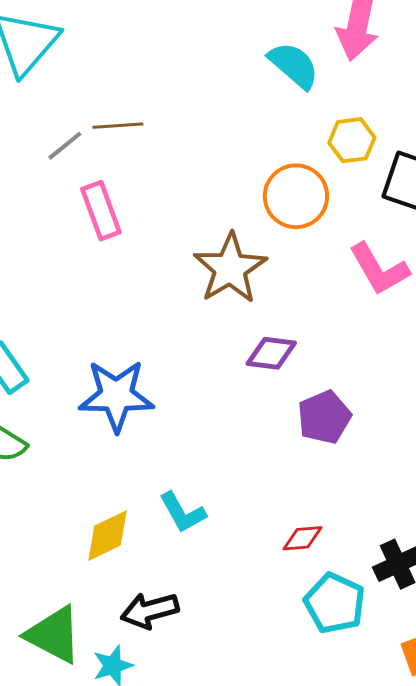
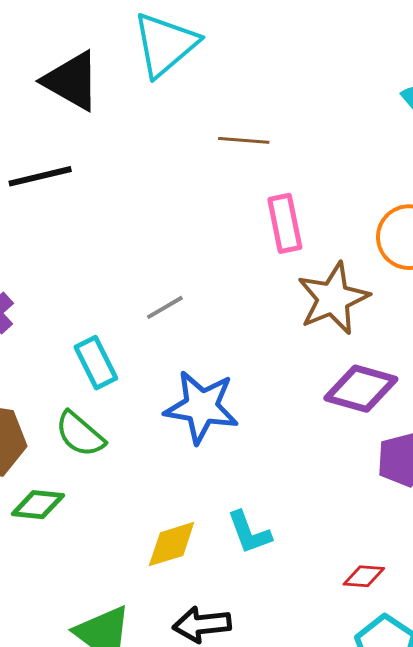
gray line: (65, 146) -> (165, 307), moved
pink rectangle: (101, 211) -> (285, 223), moved
purple diamond: (271, 353) -> (361, 389), size x1.4

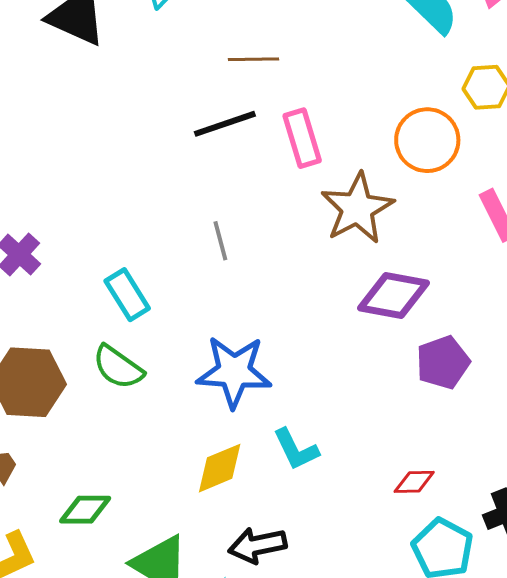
black line: (40, 176) -> (225, 124), moved
gray line: (165, 307) -> (220, 241), moved, turned -69
blue star: (201, 407) -> (234, 372), moved
green diamond: (38, 505) -> (85, 510), moved

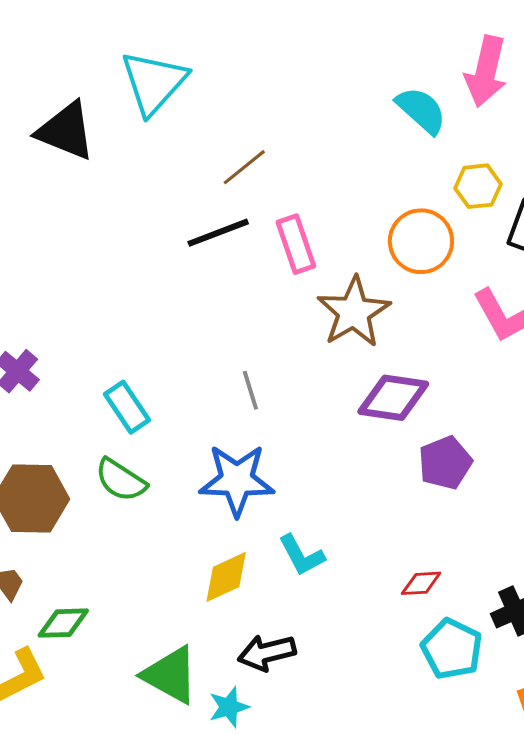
brown line: (254, 59) -> (244, 167), turned -36
gray line: (220, 241) -> (250, 390), moved
green diamond: (85, 510) -> (63, 623), moved

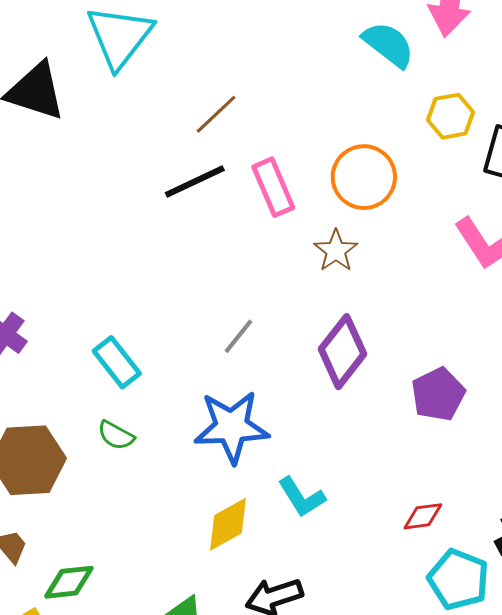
orange circle: (421, 241) -> (364, 177), moved
brown star: (354, 312) -> (336, 251), size x0.6
gray line: (250, 390) -> (239, 336), turned 60
purple diamond: (393, 398) -> (343, 352), moved, turned -56
green semicircle: (121, 480) -> (116, 435), size x0.7

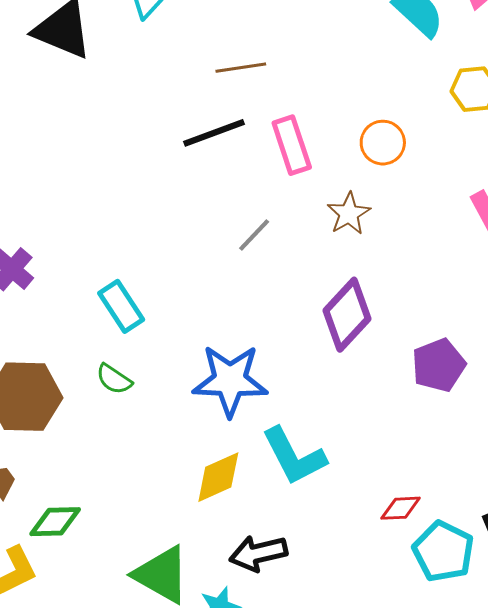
brown line: (216, 114) -> (241, 68), turned 30
orange circle: (364, 177) -> (383, 143), size x0.7
gray line: (239, 336) -> (254, 235), moved
cyan L-shape: (302, 497) -> (294, 456), size x1.4
red diamond: (423, 516) -> (401, 508), moved

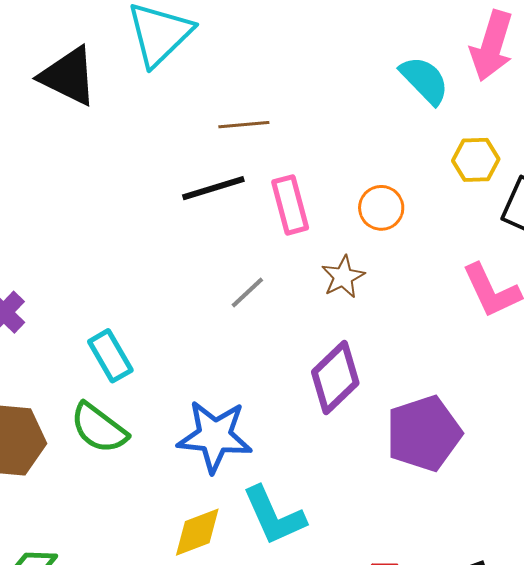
purple pentagon: (439, 365) -> (424, 433), size x1.4
green semicircle: (114, 379) -> (99, 428), size x1.6

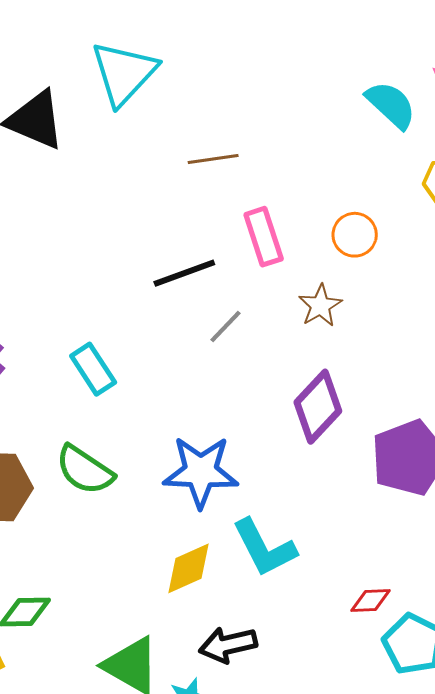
black line: (213, 188) -> (184, 273), moved
cyan rectangle: (110, 356) -> (93, 369), moved

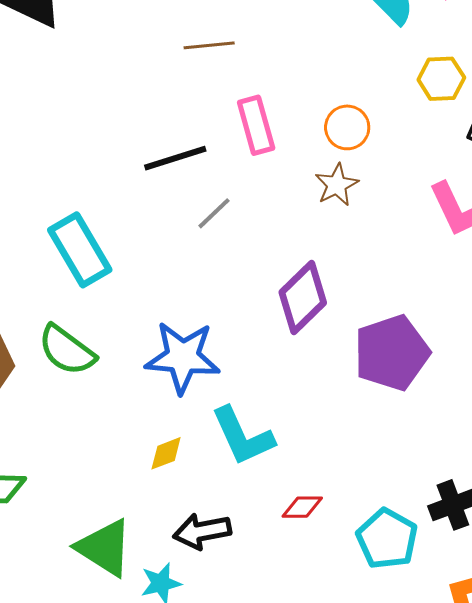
brown star: (320, 306) -> (337, 185), moved
cyan rectangle: (93, 369) -> (80, 250), size x1.4
yellow diamond: (188, 568) -> (166, 453), size x0.7
red diamond: (371, 600) -> (302, 507), moved

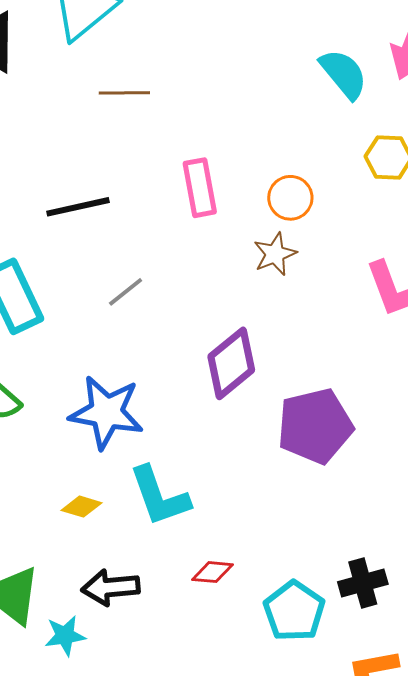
brown line: (209, 45) -> (124, 93), moved
black line: (175, 158) -> (78, 207), moved
gray line: (214, 213) -> (126, 292), moved
yellow diamond: (166, 453) -> (82, 507), turned 33

